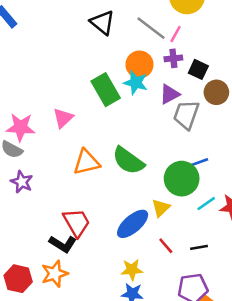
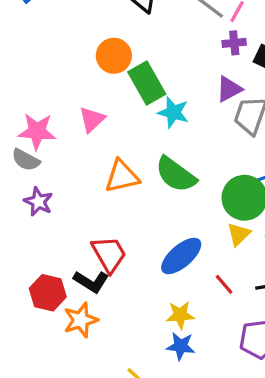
orange circle: (140, 65) -> (114, 56), moved
cyan star: (136, 83) -> (173, 112), moved
yellow triangle: (161, 208) -> (239, 234), moved
red hexagon: (18, 279) -> (48, 293), moved

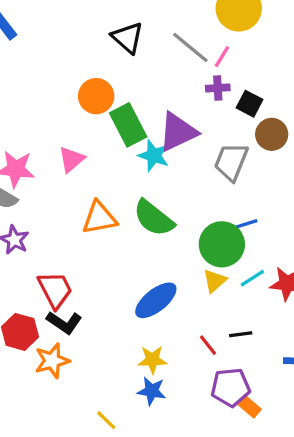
purple triangle: (229, 89) -> (178, 132), moved, size x1.5
red trapezoid: (109, 254) -> (55, 290), moved
red line: (224, 284) -> (208, 345), moved

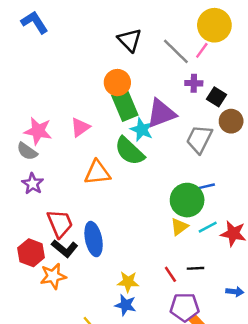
pink line: (222, 57) -> (202, 50), moved
orange circle: (96, 96) -> (117, 83), moved
green semicircle: (154, 218) -> (129, 151), moved
blue ellipse: (156, 300) -> (94, 239), moved, turned -68

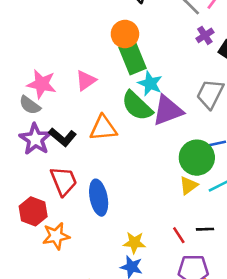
purple cross: (194, 83) -> (205, 35), turned -35
purple triangle: (161, 113) -> (168, 110), moved
purple star: (33, 184) -> (35, 139), size x1.4
black L-shape: (65, 248) -> (63, 137), moved

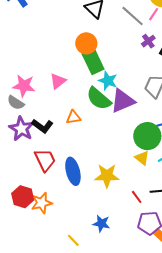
orange triangle: (103, 128) -> (74, 117), size x0.7
yellow triangle: (189, 185) -> (142, 158), turned -42
red hexagon: (33, 211) -> (23, 197), moved
yellow star: (134, 243) -> (107, 176), moved, size x1.4

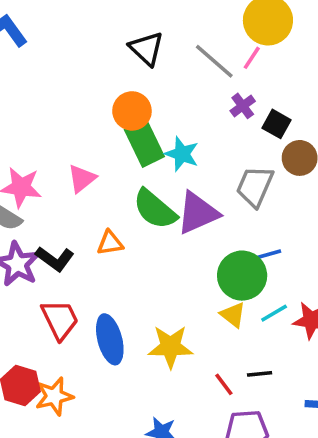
cyan star: (108, 81) -> (182, 154), moved

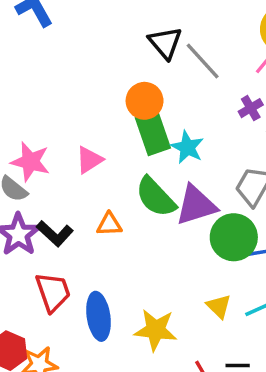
gray line: (214, 61) -> (203, 61), moved
green circle: (242, 276) -> (234, 237), moved

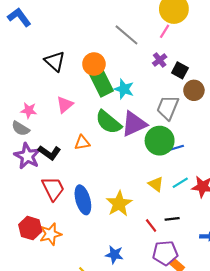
black triangle: (165, 43) -> (55, 61), moved
pink star: (30, 162) -> (29, 110), size x0.7
yellow star: (156, 330) -> (119, 204), turned -30

